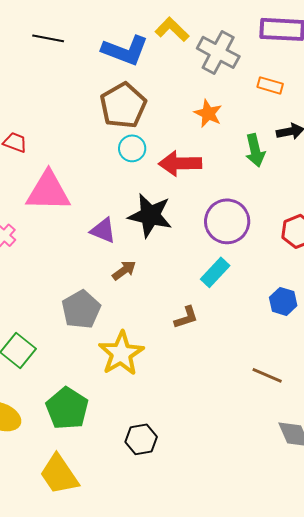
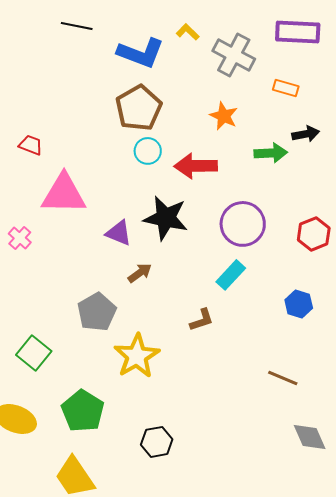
yellow L-shape: (172, 29) -> (188, 32), size x0.7
black line: (48, 38) -> (77, 26), moved
green arrow: (255, 150) -> (271, 153), turned -80

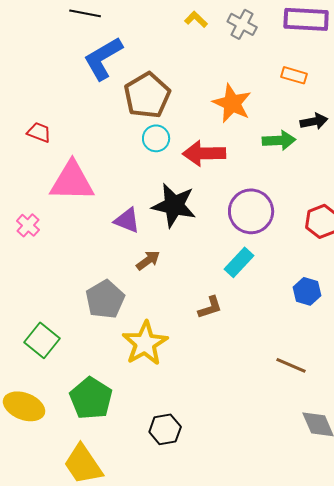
blue L-shape: (141, 53) -> (103, 58), moved, turned 129
gray cross: (234, 55) -> (242, 24), moved, size x0.7
orange star: (224, 116) -> (232, 103), size x1.4

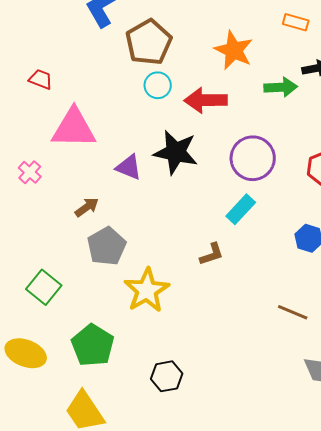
brown arrow: (148, 260) -> (87, 207), moved

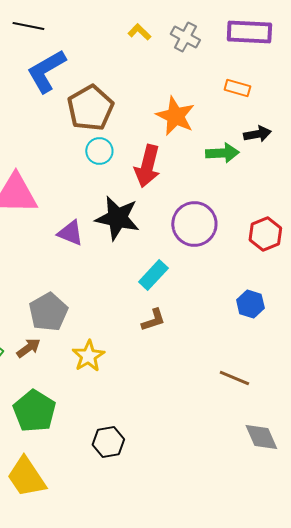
red arrow: (206, 100) -> (147, 166), turned -75
brown arrow: (87, 207) -> (28, 348), moved
cyan rectangle: (241, 209) -> (153, 275), moved
yellow star: (147, 290) -> (88, 356), size x0.7

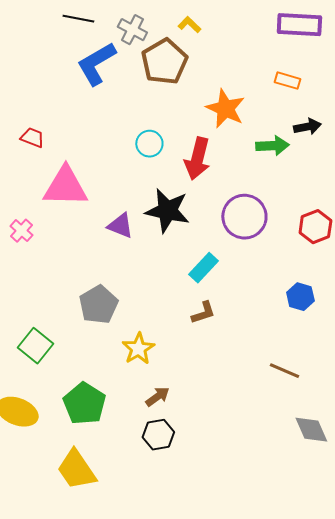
gray cross: (185, 37) -> (132, 30), moved
brown pentagon: (90, 108) -> (164, 62), moved
brown arrow: (28, 348) -> (157, 397), moved

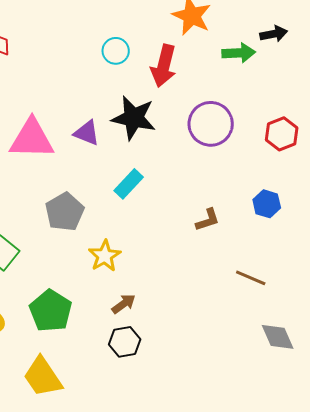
pink triangle: (65, 187) -> (32, 139), moved
cyan rectangle: (203, 268) -> (129, 184), moved
brown L-shape: (203, 313) -> (208, 220), moved

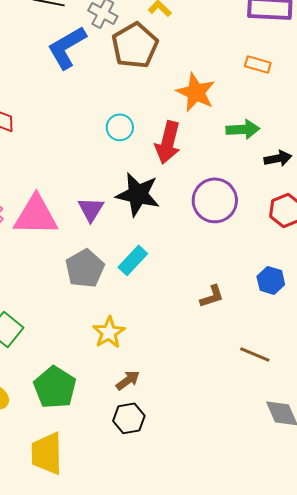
black arrow: (274, 34) -> (278, 158), moved
purple triangle: (87, 133) -> (91, 209), turned 40
gray pentagon: (65, 212) -> (85, 268), moved
yellow trapezoid: (43, 377) -> (47, 453), turned 33

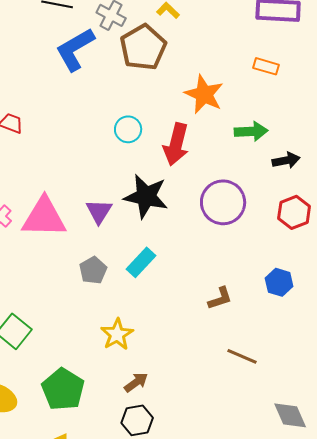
gray pentagon: (85, 268) -> (93, 270), size x0.7
brown line: (255, 354) -> (242, 356), moved

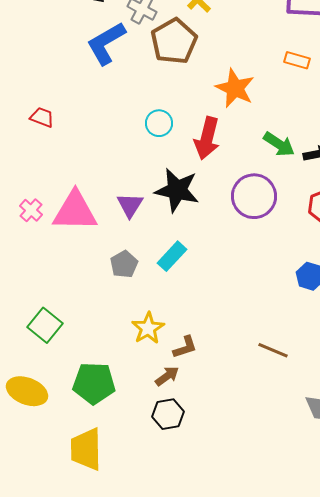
green arrow: (251, 131) -> (279, 144), moved, turned 36
brown L-shape: (220, 298) -> (185, 347), moved
green pentagon: (63, 389) -> (94, 383), turned -30

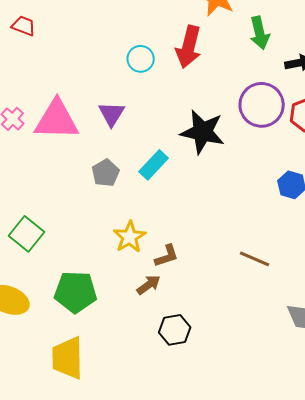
cyan circle: (159, 123) -> (141, 59), moved
green arrow: (279, 144) -> (260, 33), moved, turned 44
black star: (177, 190) -> (203, 132), moved
purple circle: (254, 196) -> (262, 105), moved
black hexagon: (168, 414) -> (175, 330), moved

